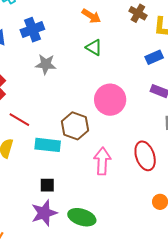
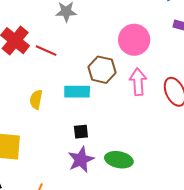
red line: (19, 120) -> (46, 51), moved
pink arrow: (102, 161) -> (138, 82), moved

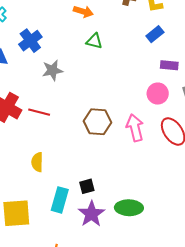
pink circle: (134, 40) -> (158, 94), moved, size x0.7
cyan rectangle: (77, 92) -> (60, 200), moved, turned -65

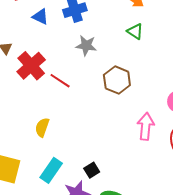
brown hexagon: (97, 122) -> (117, 80), moved
black square: (87, 186) -> (92, 170), moved, turned -35

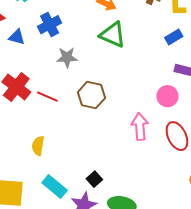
green triangle: (135, 31) -> (113, 35), size x1.6
brown hexagon: (117, 80) -> (91, 95), moved
cyan rectangle: (51, 170) -> (55, 187), turned -75

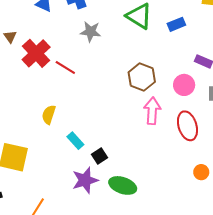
blue rectangle: (174, 37) -> (176, 24), moved
brown hexagon: (91, 95) -> (142, 77), moved
cyan rectangle: (55, 187) -> (75, 141), moved, size x0.7

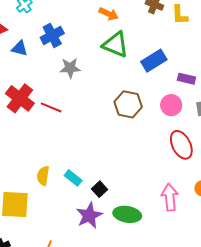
blue rectangle: (176, 24) -> (154, 61), moved, size x1.4
pink arrow: (152, 111) -> (170, 197), moved
yellow semicircle: (49, 115) -> (43, 176), moved

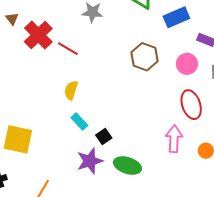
yellow semicircle: (43, 176) -> (71, 90), moved
pink arrow: (170, 197) -> (174, 139), moved

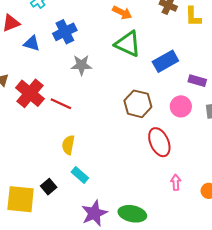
red ellipse: (191, 105) -> (159, 142), moved
black square: (104, 136) -> (49, 187), moved
pink arrow: (174, 139) -> (176, 182), size x0.6

